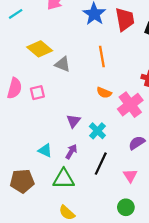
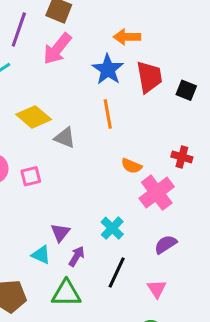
orange line: (102, 57) -> (108, 114), moved
orange semicircle: (104, 93) -> (131, 166), moved
purple triangle: (73, 121) -> (60, 233), moved

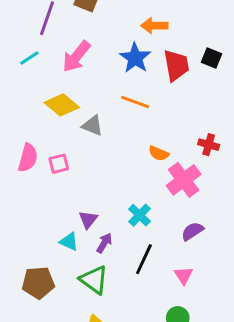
pink arrow: (57, 49) -> (76, 56), moved
black square: (186, 90) -> (212, 58), moved
orange line: (108, 114) -> (135, 102), turned -60
green triangle: (66, 293) -> (94, 280), turned 36

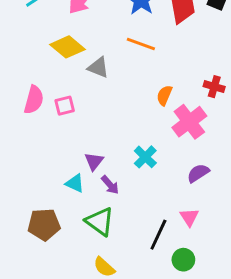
orange semicircle: (159, 153) -> (164, 95), turned 90
purple arrow: (104, 243) -> (110, 185), turned 108
black line: (144, 259) -> (158, 235), moved

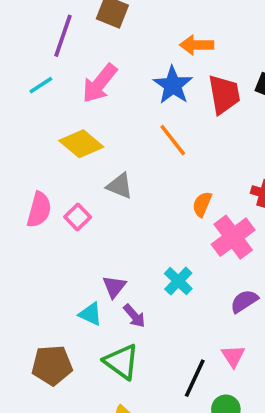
orange line: (141, 44) -> (173, 140), turned 32
gray triangle: (98, 67) -> (120, 186), moved
pink square: (65, 106) -> (78, 217), turned -30

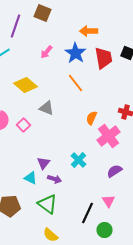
pink arrow: (100, 83) -> (46, 52), moved, size x0.6
purple arrow: (134, 316) -> (54, 179), turned -32

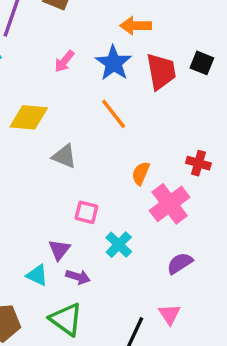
yellow diamond: (26, 85) -> (29, 117), turned -35
pink square: (24, 125) -> (86, 212), moved, turned -32

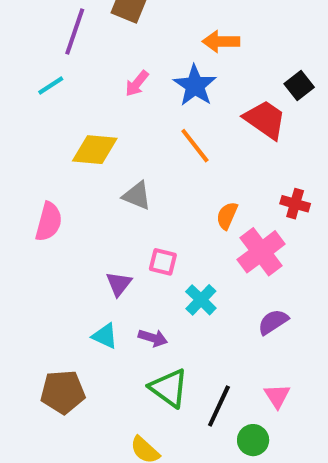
black square: (202, 63) -> (299, 86), turned 30
red trapezoid: (161, 71) -> (265, 120), moved, turned -45
purple triangle: (59, 250) -> (119, 284), moved
pink triangle: (170, 314) -> (277, 396), moved
green triangle: (66, 319) -> (169, 388), moved

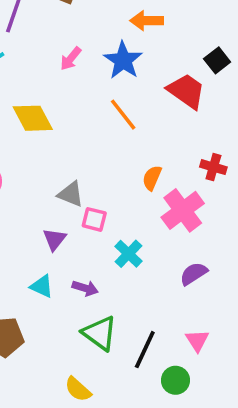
yellow diamond: (95, 150) -> (33, 118), turned 57
gray triangle: (137, 196) -> (71, 194), moved

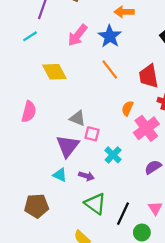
pink arrow: (71, 59) -> (78, 35), size x1.5
red trapezoid: (186, 91) -> (149, 76), moved, turned -135
purple triangle: (54, 239) -> (68, 146), size x1.6

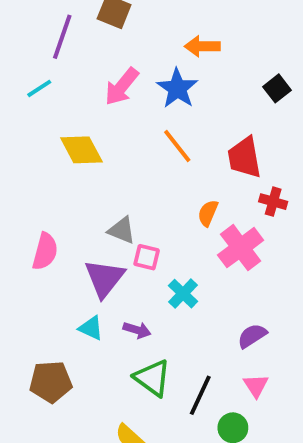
pink semicircle: (29, 112) -> (45, 251), moved
purple semicircle: (153, 167) -> (252, 336), moved

